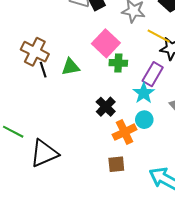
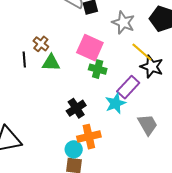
pink square: (106, 43) -> (90, 48), turned -32
brown cross: (35, 52) -> (41, 44), moved, size x0.6
cyan circle: (144, 120) -> (74, 149), moved

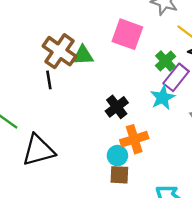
brown cross: (41, 44) -> (60, 51), moved, size x1.8
black line: (24, 59) -> (49, 80), moved
green cross: (98, 69) -> (166, 61), moved, turned 36

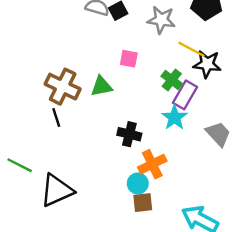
pink square: (127, 34) -> (129, 59), size x0.6
green triangle: (83, 55) -> (102, 86), moved
black cross: (117, 107) -> (129, 134), turned -30

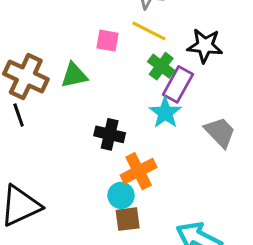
yellow line: (191, 49) -> (149, 31), moved

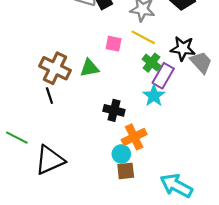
gray trapezoid: (220, 132) -> (201, 62), moved

